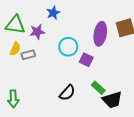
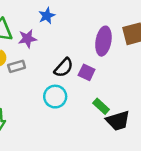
cyan circle: (68, 47) -> (55, 97), moved
black semicircle: (67, 93) -> (64, 68), moved

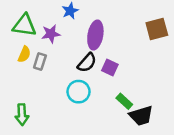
purple ellipse: (103, 41) -> (95, 35), moved
gray rectangle: (17, 66) -> (40, 62), turned -56

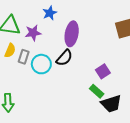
purple square: (110, 68) -> (103, 71), moved, turned 32
cyan circle: (79, 92) -> (41, 64), moved

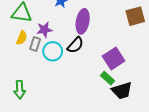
purple star: (33, 33) -> (44, 30), moved
purple square: (103, 71) -> (114, 59), size x1.5

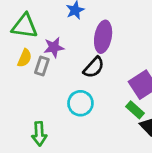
cyan circle: (53, 51) -> (80, 103), moved
green arrow: (20, 90) -> (39, 134), moved

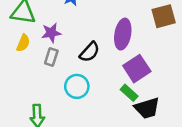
purple ellipse: (103, 37) -> (123, 34), moved
gray rectangle: (42, 66) -> (51, 57), moved

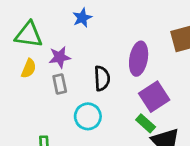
black semicircle: (90, 52) -> (102, 78), turned -45
gray rectangle: (51, 57) -> (60, 84), turned -30

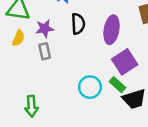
black semicircle: (102, 78) -> (78, 24), moved
cyan circle: (88, 116) -> (90, 87), moved

